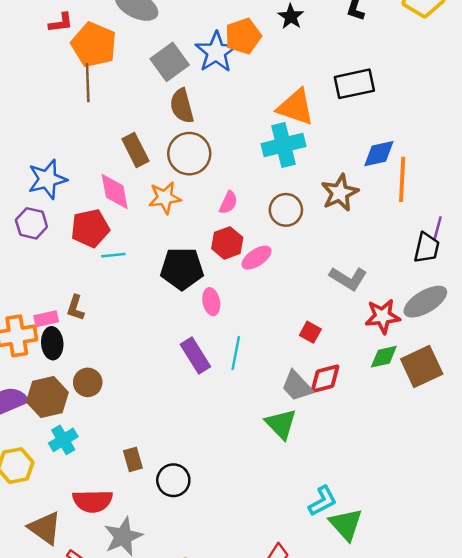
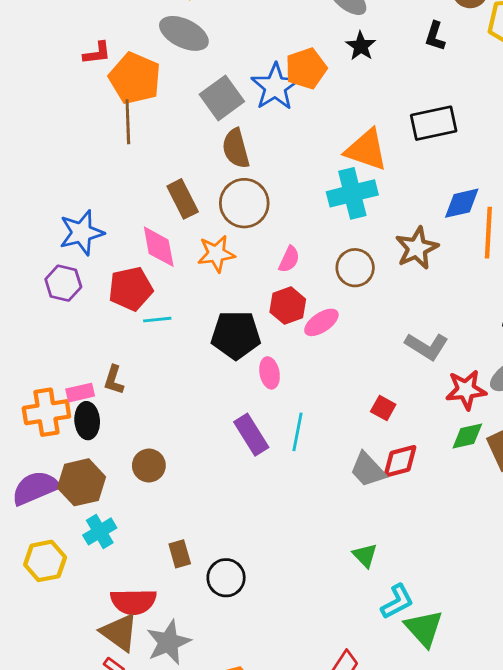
brown circle: (88, 382) -> (149, 466), moved
green triangle: (281, 424) -> (365, 555), moved, size x0.7
brown triangle: (45, 528) -> (119, 632), moved

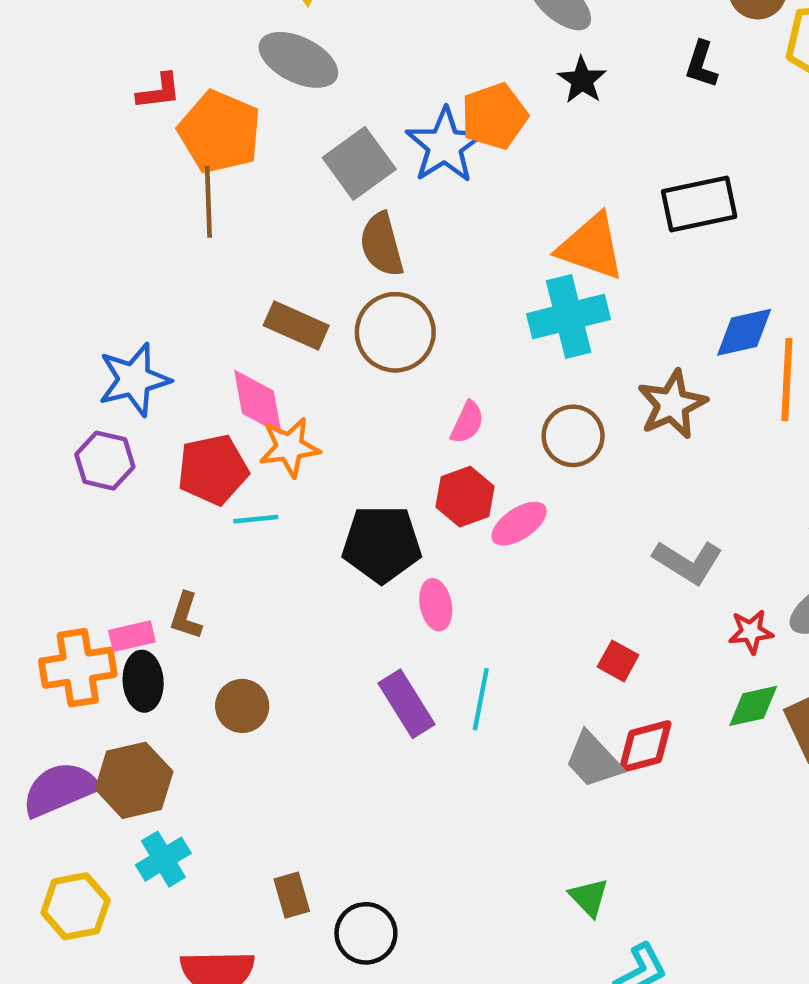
brown rectangle: (183, 199) -> (296, 326), turned -39
orange star: (216, 254) -> (289, 447), moved
red star: (466, 390) -> (751, 632), size x0.7
brown circle: (149, 466) -> (242, 706), moved

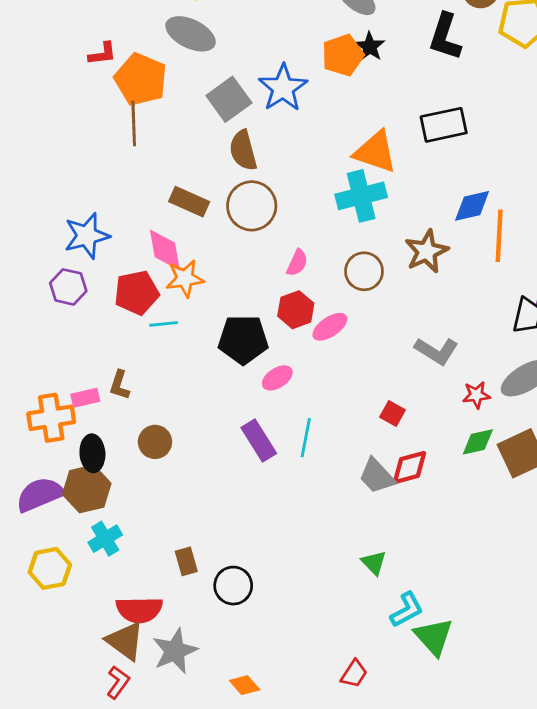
black L-shape: (701, 64) -> (445, 37), size x1.6
orange pentagon: (494, 116) -> (343, 55), moved
pink ellipse: (436, 605) -> (277, 378), turned 68
black ellipse: (143, 681) -> (92, 453), moved

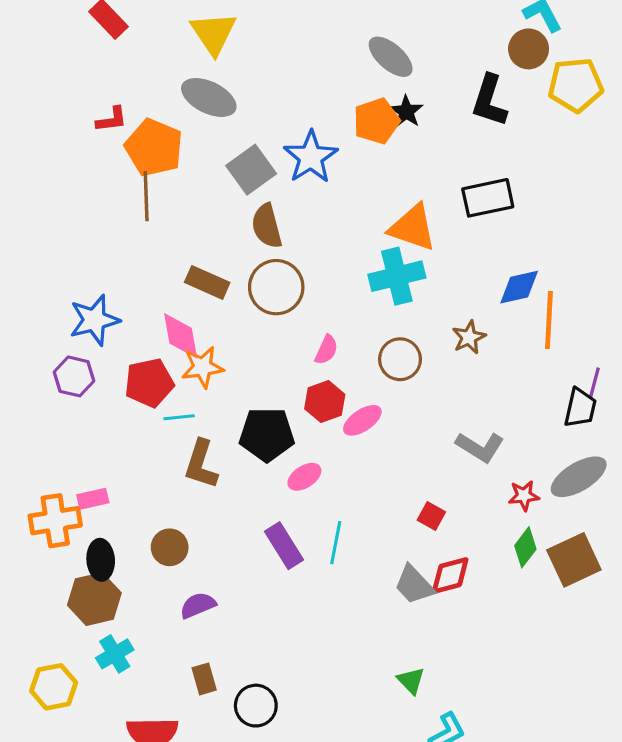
brown star: (427, 251) -> (469, 337), size x0.7
brown L-shape: (119, 385) -> (201, 464), moved, size x1.5
green diamond: (478, 442) -> (525, 547), turned -40
purple semicircle: (40, 495) -> (198, 605), moved, size x0.7

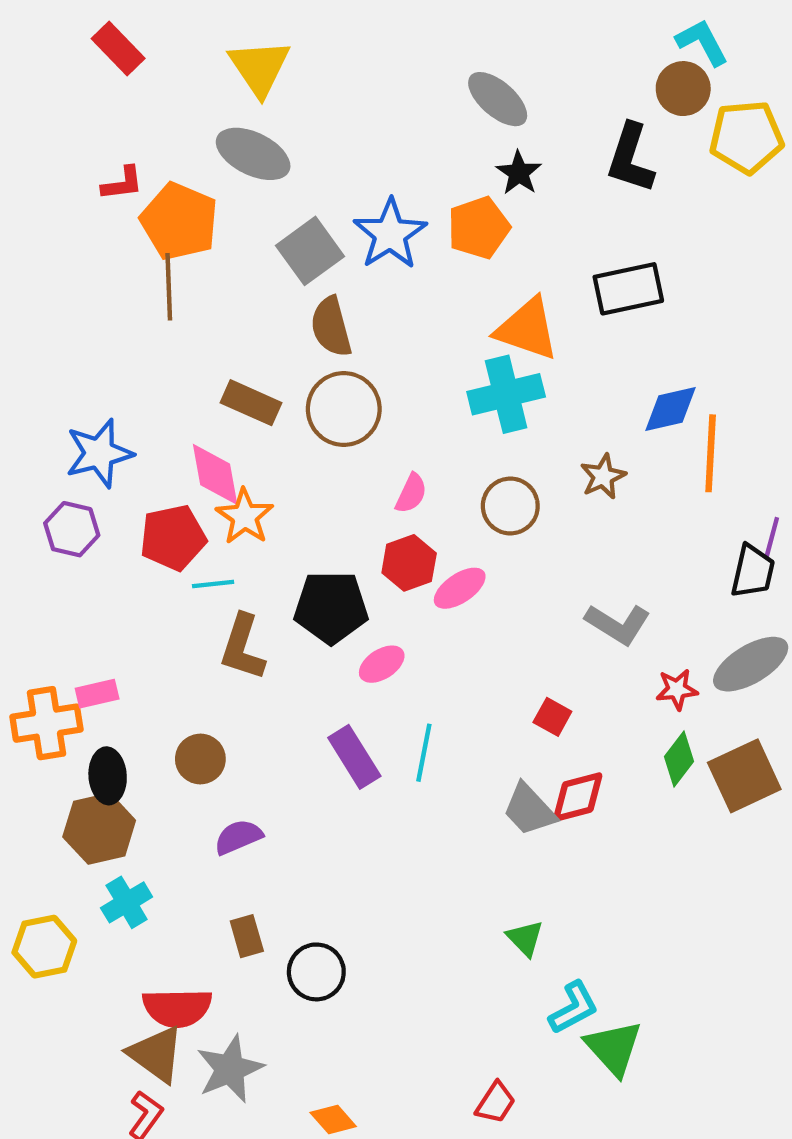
orange pentagon: (376, 121) -> (479, 228), moved
orange star: (203, 367) -> (245, 517), turned -30

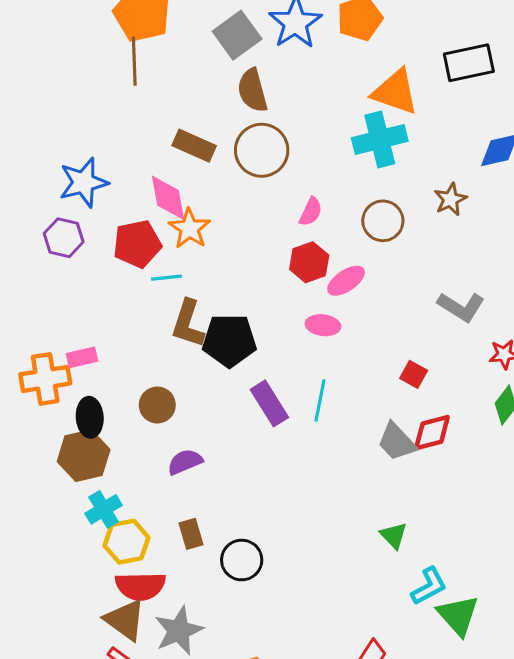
black pentagon: (331, 607) -> (229, 341), moved
pink ellipse: (382, 664) -> (323, 325), moved, turned 40
yellow hexagon: (44, 947) -> (127, 542), moved

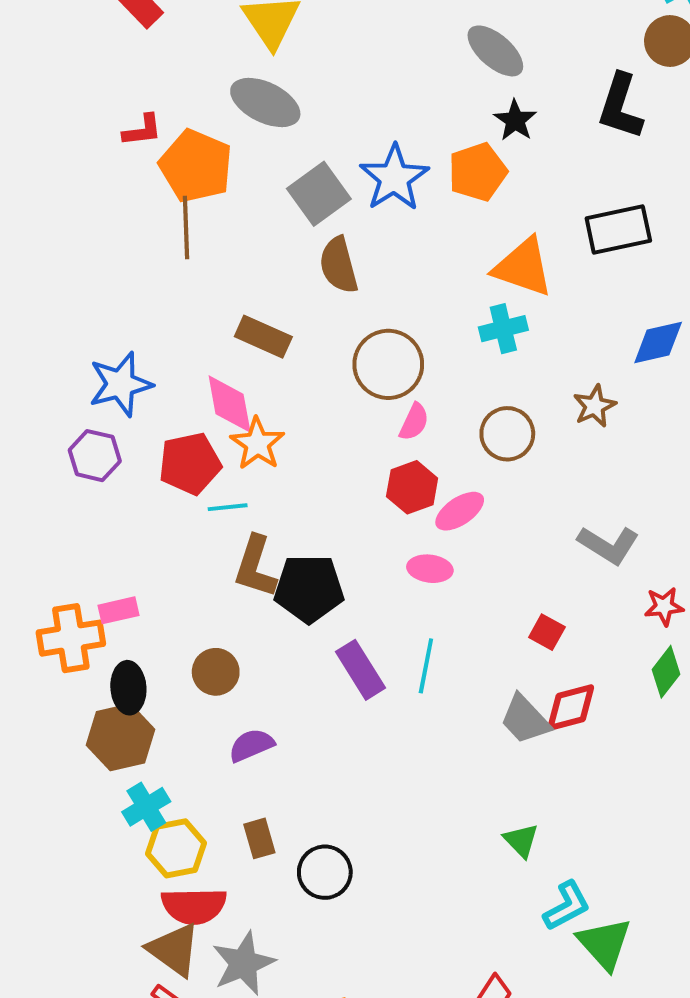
cyan cross: (380, 139) -> (503, 329), size x0.7
brown circle: (262, 150) -> (388, 364), moved

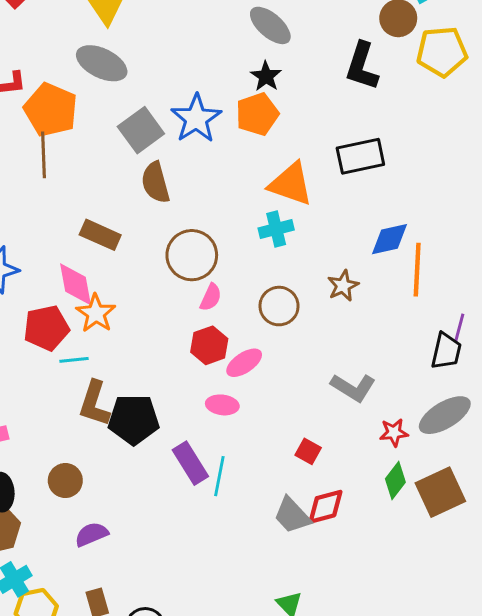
black star: (515, 120) -> (266, 76), moved
purple rectangle: (360, 670) -> (190, 463), moved

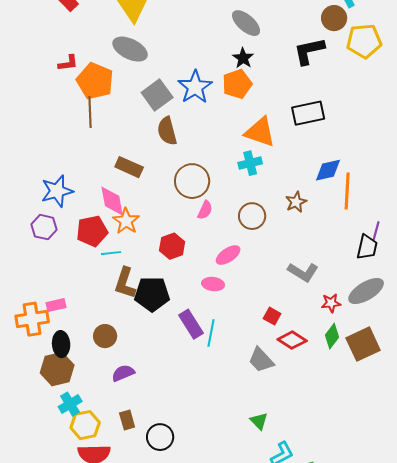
black L-shape: (362, 66) -> (309, 51), turned 60
red hexagon: (209, 345) -> (172, 246), moved
red diamond: (326, 507) -> (292, 340), moved, turned 48

